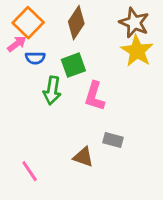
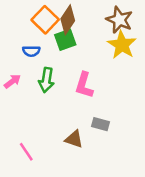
orange square: (28, 23) -> (45, 20), moved
pink arrow: (17, 44) -> (12, 81), moved
green square: (73, 65) -> (65, 40), moved

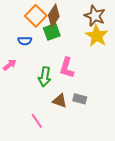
green arrow: (46, 80) -> (45, 77), moved
brown triangle: (74, 139) -> (60, 101), moved
pink line: (26, 152) -> (37, 121), moved

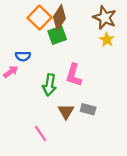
yellow star: (97, 36) -> (107, 40), size x0.6
blue semicircle: (25, 41) -> (23, 56), moved
brown triangle: (60, 101) -> (66, 111), turned 42

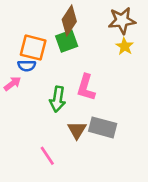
orange square: (39, 18) -> (33, 48), moved, turned -30
brown star: (105, 18) -> (122, 21), turned -30
gray rectangle: (88, 109) -> (103, 127), size x1.5

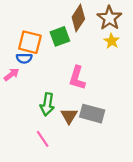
brown diamond: (69, 21) -> (78, 18), moved
brown star: (122, 21) -> (109, 18), turned -30
green arrow: (58, 99) -> (47, 104), moved

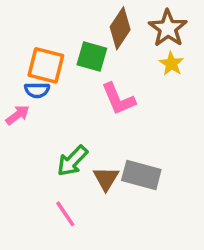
green square: (60, 36) -> (92, 57), turned 36
pink L-shape: (77, 78) -> (118, 99), moved, turned -40
green arrow: (47, 104) -> (72, 161), turned 35

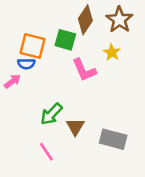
yellow star: (171, 64) -> (112, 52), moved
gray rectangle: (141, 175) -> (113, 139), moved

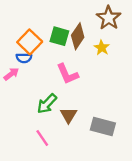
brown diamond: (85, 20) -> (78, 36), moved
orange square: (33, 46) -> (30, 42), turned 30
pink L-shape: (84, 70) -> (67, 74), moved

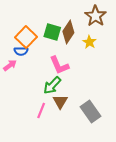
green arrow: (47, 104) -> (52, 85), moved
gray rectangle: (103, 127) -> (90, 112), turned 40
pink line: (42, 138) -> (41, 111), moved, turned 56

